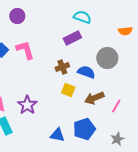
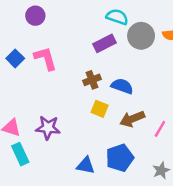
gray circle: (107, 58) -> (141, 36), moved
purple star: (27, 105) -> (48, 128), turned -30

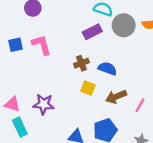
blue square: (15, 58) -> (16, 45), turned 32

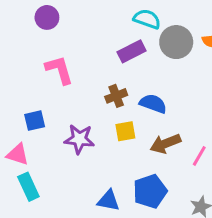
blue square: (16, 45) -> (35, 121), moved
yellow square: (88, 88) -> (125, 131), turned -32
purple star: (44, 104) -> (79, 139), moved

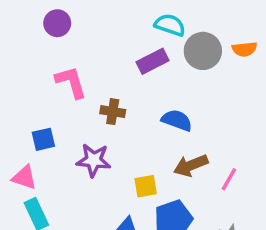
brown cross: (116, 96) -> (113, 112), moved, turned 30
yellow square: (125, 131) -> (146, 186), moved

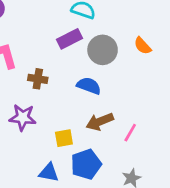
orange semicircle: (244, 49) -> (143, 46), moved, turned 54
gray circle: (203, 51) -> (103, 50), moved

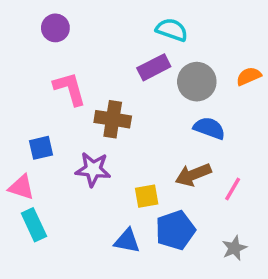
orange semicircle: (143, 46) -> (249, 76), turned 108
brown cross: (38, 79) -> (113, 119), size x1.4
blue semicircle: (89, 86) -> (209, 128), moved

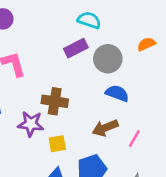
orange semicircle: (249, 76) -> (146, 44), moved
brown cross: (113, 119) -> (55, 101), moved
yellow square: (147, 196) -> (57, 144), moved

